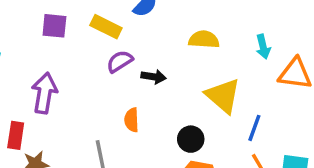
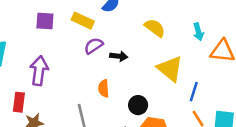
yellow semicircle: (204, 39) -> (155, 28), turned 35
black circle: (191, 139) -> (138, 105), moved

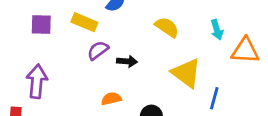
orange semicircle: (104, 88) -> (111, 99), turned 84

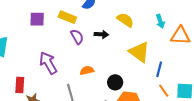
purple semicircle: (98, 50) -> (77, 37), turned 98
black arrow: (127, 61) -> (101, 34), moved
purple arrow: (37, 81) -> (48, 63), moved, turned -35

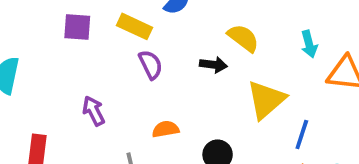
black arrow: (101, 34) -> (213, 65), moved
yellow triangle: (139, 52) -> (266, 100), turned 40
purple arrow: (48, 63) -> (94, 111), size x0.7

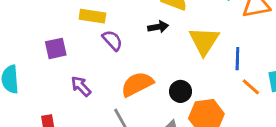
purple square: (77, 27) -> (56, 48), moved
orange semicircle: (166, 129) -> (137, 84), size x1.6

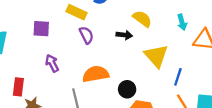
yellow triangle: (204, 41) -> (156, 56), turned -30

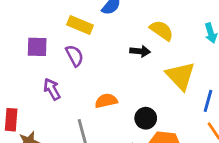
purple semicircle: (86, 35) -> (75, 56), moved
orange semicircle: (96, 74) -> (106, 101), size x0.7

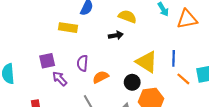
purple square: (37, 47) -> (47, 61), moved
purple semicircle: (75, 56) -> (82, 63), moved, turned -133
yellow triangle: (180, 76) -> (147, 62), moved

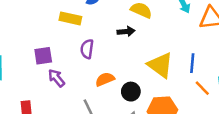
purple semicircle: (82, 63) -> (87, 49), moved
black circle: (132, 82) -> (131, 92), moved

